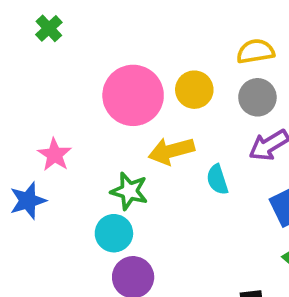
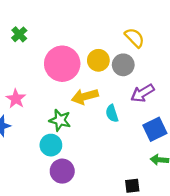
green cross: (49, 28) -> (19, 34), moved
yellow semicircle: (256, 51) -> (135, 38), turned 55
gray circle: (257, 97) -> (123, 65), moved

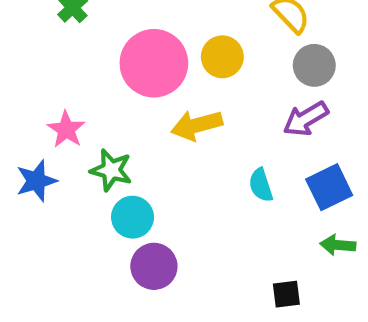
gray circle: (123, 65) -> (314, 65), moved
cyan semicircle: (112, 113) -> (261, 185), moved
green star: (60, 120) -> (111, 170), moved

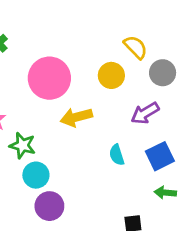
yellow circle: (222, 57) -> (111, 75), moved
gray circle: (314, 65) -> (163, 73), moved

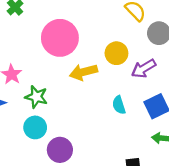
yellow circle: (111, 75) -> (116, 53), moved
cyan circle: (36, 175) -> (35, 127), moved

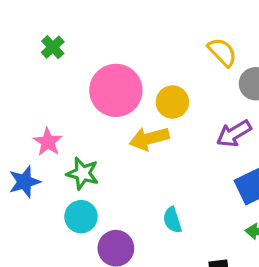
yellow circle: (116, 53) -> (172, 102), moved
cyan semicircle: (119, 105) -> (172, 220), moved

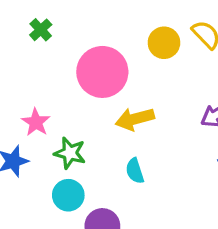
yellow circle: (172, 102) -> (164, 43), moved
cyan semicircle: (172, 220) -> (135, 171), moved

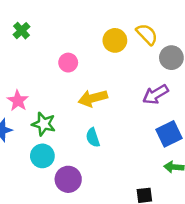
pink circle: (102, 72) -> (68, 63), size x0.5

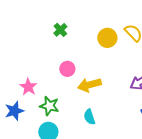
green cross: (21, 31) -> (60, 30), moved
pink circle: (68, 63) -> (67, 69), moved

